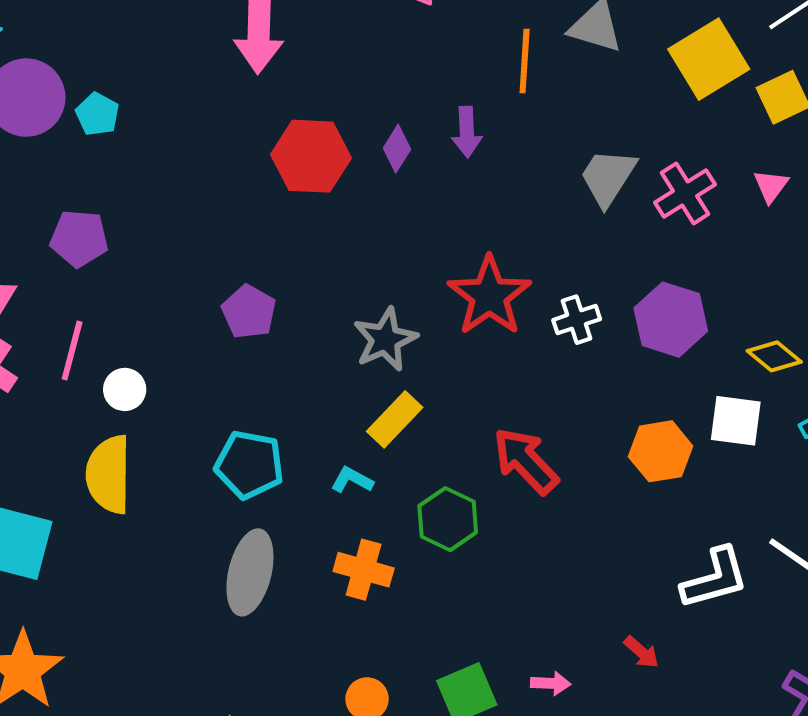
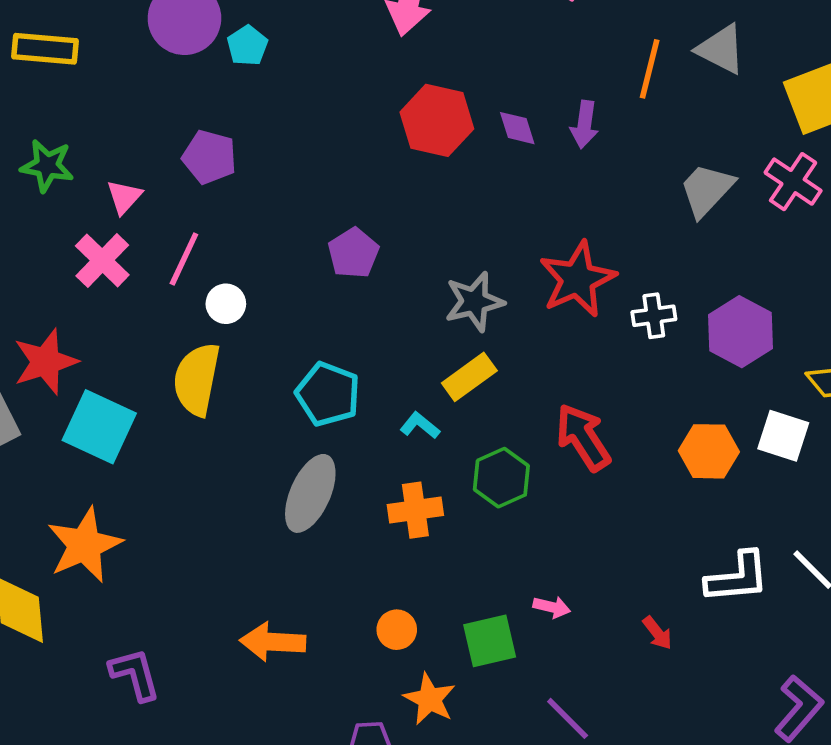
purple diamond: (397, 149) -> (517, 128), turned -60
pink cross: (685, 193) -> (793, 182), moved, turned -34
orange cross: (364, 570) -> (415, 510), turned -34
pink arrow: (551, 683) -> (552, 607), moved

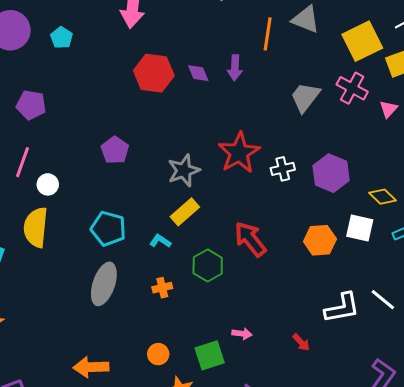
cyan pentagon: (247, 46) -> (61, 38), moved
orange cross: (415, 510) -> (162, 288), size x0.7

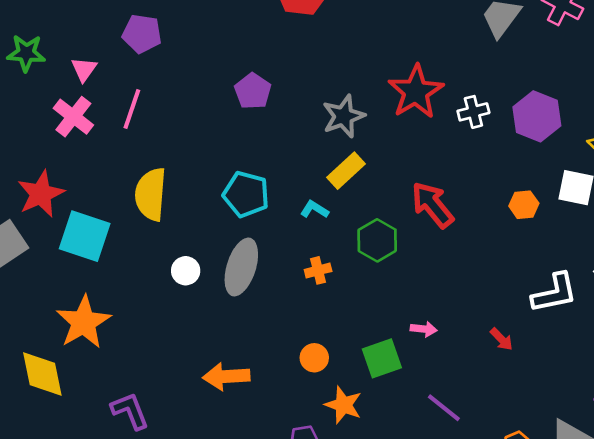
white circle: (48, 184) -> (186, 271), moved
orange hexagon: (320, 240) -> (524, 205), size x0.7

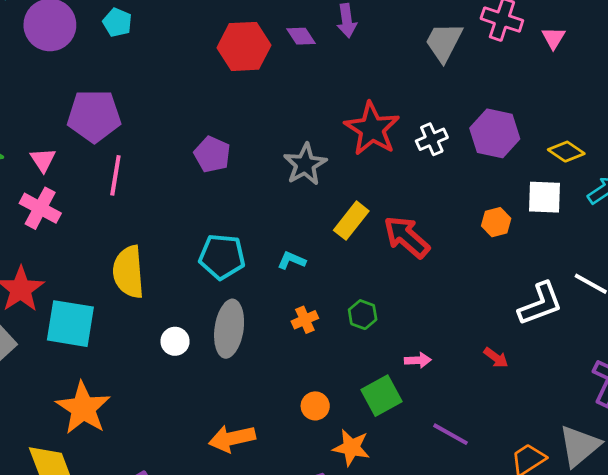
purple pentagon: (142, 34) -> (94, 116), size x1.4
pink line: (132, 109) -> (115, 175), moved
yellow rectangle: (346, 171) -> (351, 221), moved
green hexagon: (377, 240) -> (363, 315), moved, size x0.7

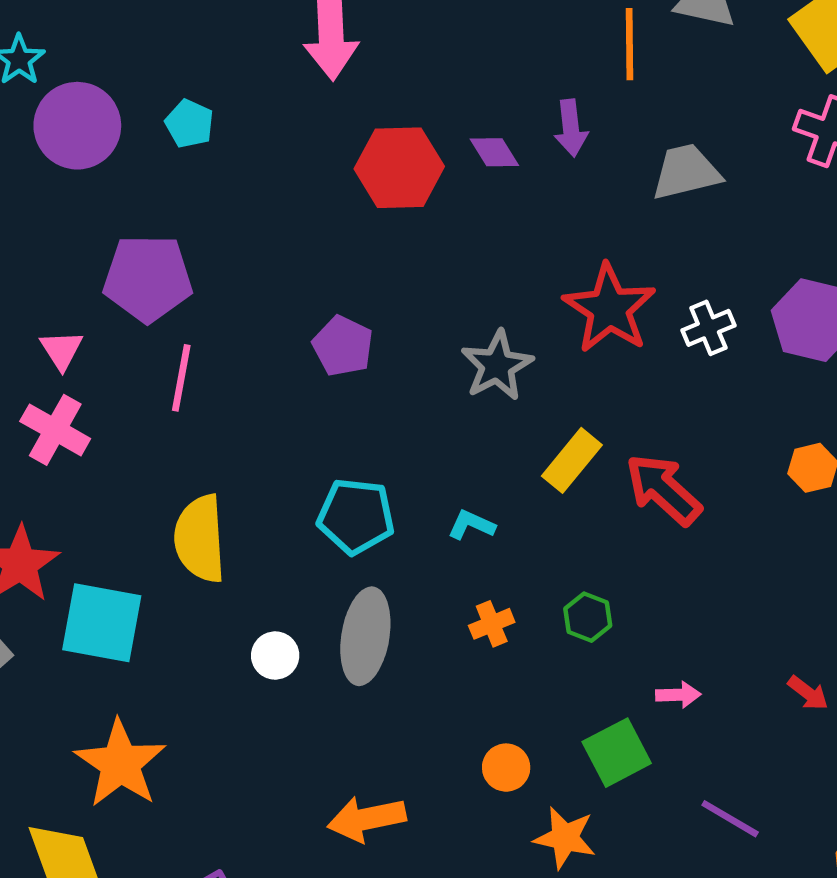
gray trapezoid: (444, 42) -> (686, 172), moved, turned 48

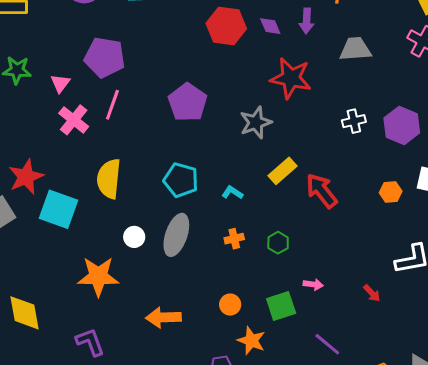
red star: (609, 309) -> (291, 78), moved, turned -30
purple pentagon: (343, 346) -> (188, 102), size x1.4
pink cross: (55, 430) -> (74, 120), moved
orange star: (120, 764) -> (98, 276), moved, turned 30

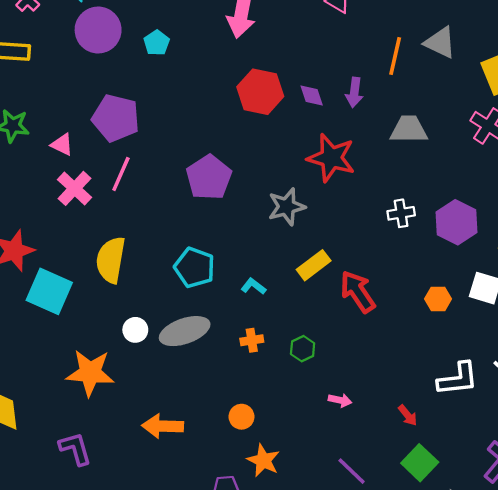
pink triangle: (60, 83) -> (62, 145), turned -45
gray ellipse: (176, 235) -> (185, 331), turned 48
green square: (281, 306) -> (420, 463), moved, turned -32

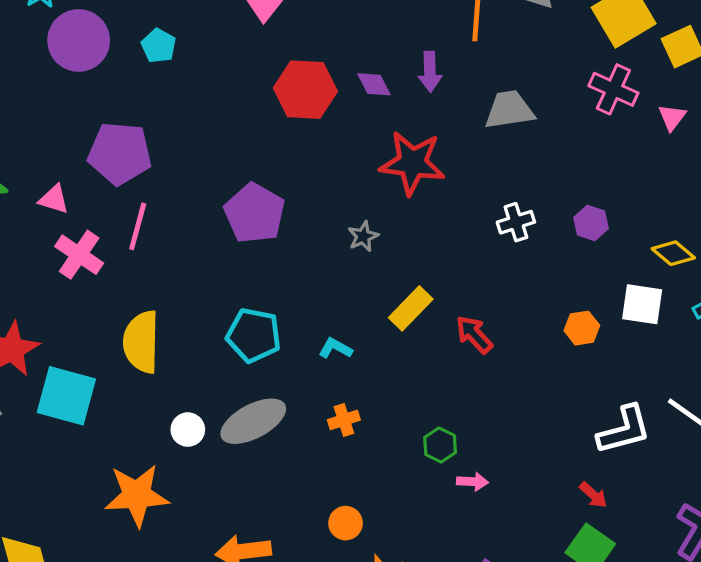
gray star: (287, 207) -> (363, 236), size x0.6
purple hexagon: (457, 222) -> (591, 223), size x0.6
red arrow: (358, 292) -> (474, 335), size x0.7
green hexagon: (303, 349) -> (440, 445), moved
red arrow: (408, 415) -> (593, 495), moved

